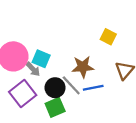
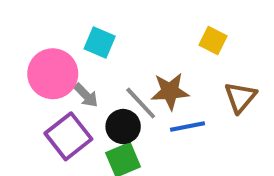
cyan square: (41, 59) -> (100, 43), moved
gray line: (71, 85) -> (141, 103), moved

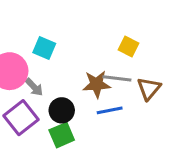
gray line: (141, 103) -> (117, 78), moved, turned -40

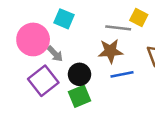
gray line: (117, 78) -> (118, 28), moved

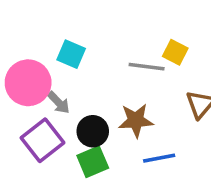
brown star: (110, 51) -> (136, 120), moved
blue line: (122, 74) -> (159, 158), moved

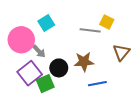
cyan square: (71, 54) -> (46, 23), turned 35
green square: (93, 162) -> (45, 84), moved

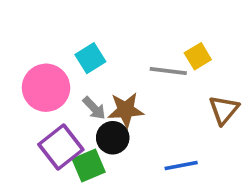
yellow square: (107, 22) -> (198, 56), turned 32
gray arrow: (39, 51) -> (94, 108), moved
brown star: (84, 62) -> (126, 110), moved

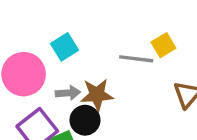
gray arrow: (94, 108) -> (68, 93), turned -50

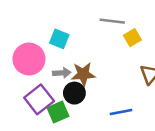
cyan square: (65, 47) -> (59, 39), turned -36
gray line: (136, 59) -> (112, 21), moved

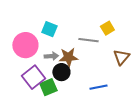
gray line: (112, 21) -> (88, 40), moved

